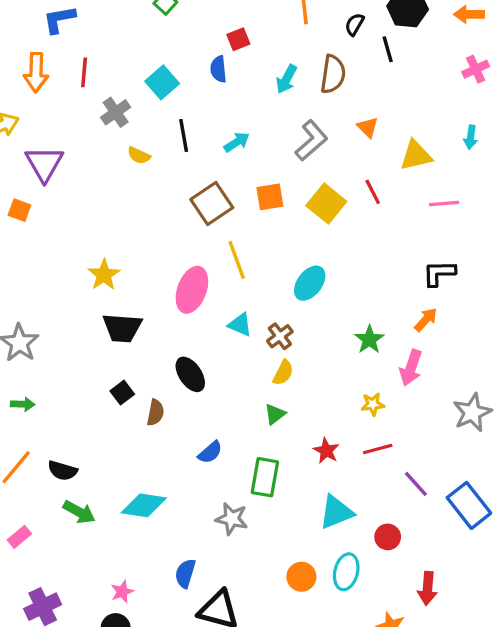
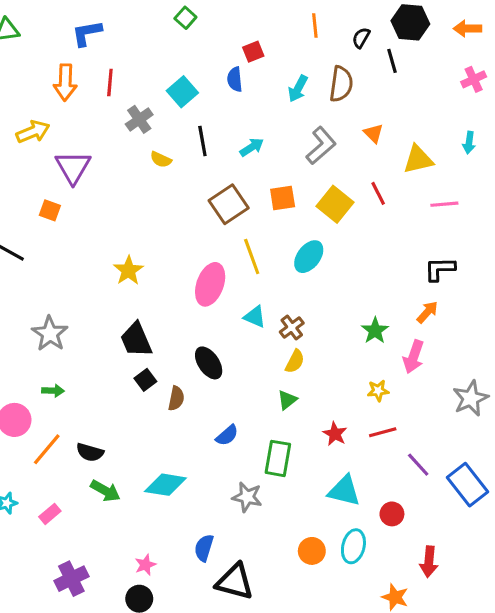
cyan ellipse: (310, 283) -> (309, 257), moved
black trapezoid: (122, 328) -> (136, 340), moved, turned 63
cyan triangle: (336, 512) -> (344, 491), turned 36

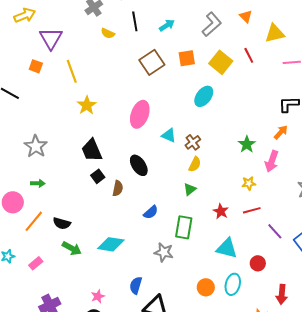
yellow line: (252, 257) -> (72, 71), moved

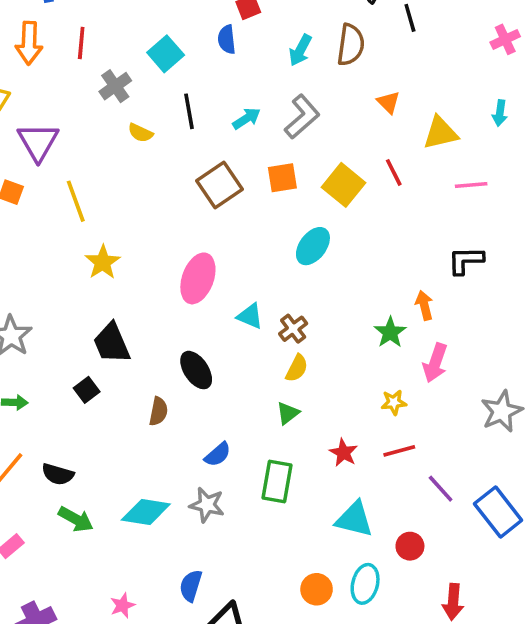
gray L-shape: (212, 24) -> (302, 117), moved
orange arrow: (281, 132) -> (424, 305), moved, turned -56
black square: (98, 176) -> (87, 390), moved
gray star: (164, 252) -> (207, 505), moved

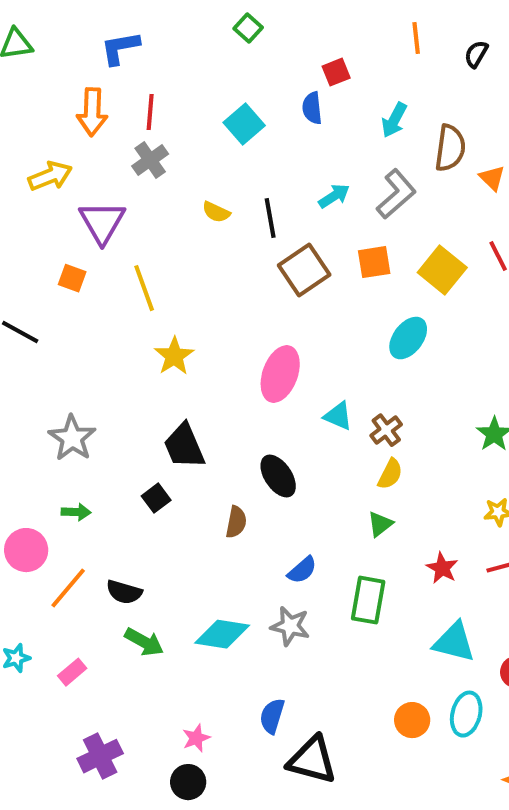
brown semicircle: (351, 45) -> (450, 148), moved
gray cross: (115, 86) -> (150, 160), moved
black line: (189, 111) -> (270, 218), moved

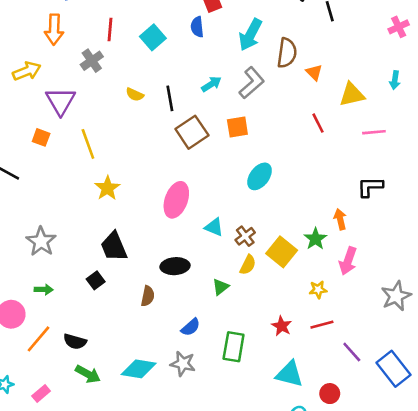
red line: (150, 112) -> (110, 29), moved
cyan arrow: (394, 120) -> (250, 35), size x1.4
yellow square: (442, 270) -> (282, 252), moved
black ellipse: (278, 476) -> (175, 266), turned -60
green triangle: (380, 524) -> (221, 287), moved

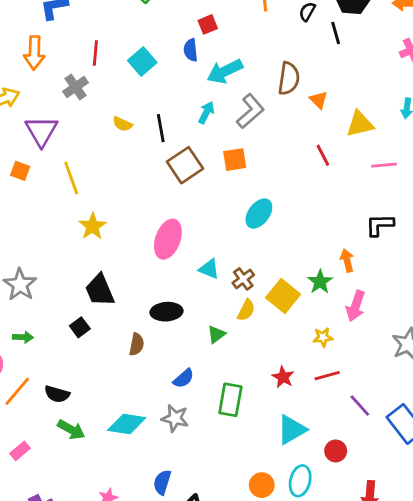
cyan arrow: (250, 35) -> (225, 71), moved, turned 36
cyan arrow: (211, 84) -> (206, 113), turned -30
cyan triangle: (289, 374) -> (292, 430), turned -44

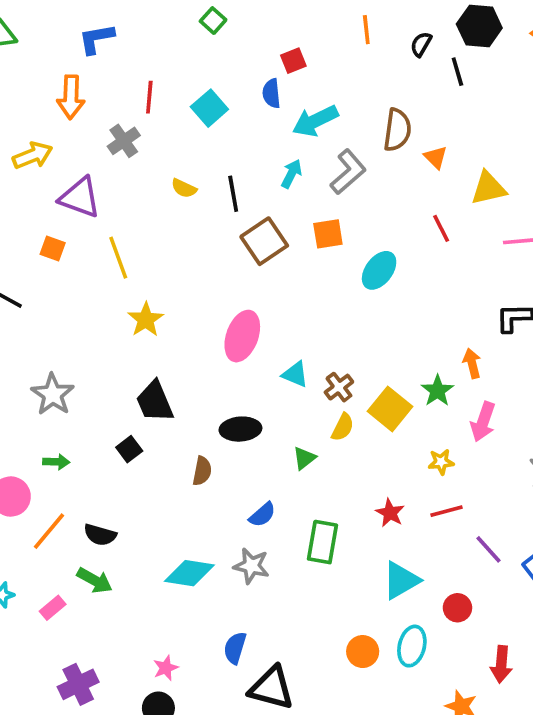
purple triangle: (41, 131) -> (80, 197), turned -40
cyan ellipse: (259, 214) -> (379, 270), moved
green arrow: (71, 430) -> (95, 580), moved

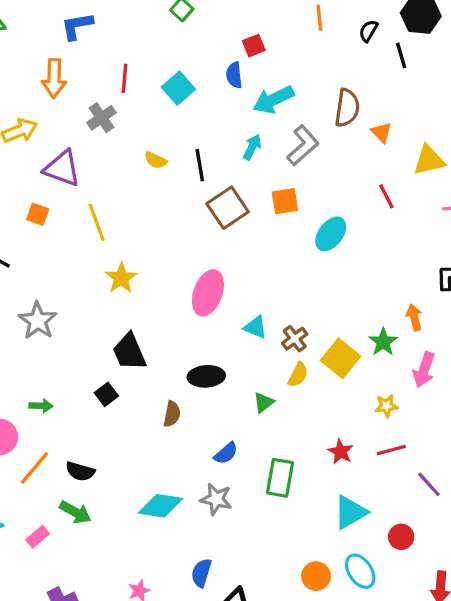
gray star: (53, 394) -> (38, 321), moved
cyan ellipse: (412, 646) -> (360, 571), turned -48

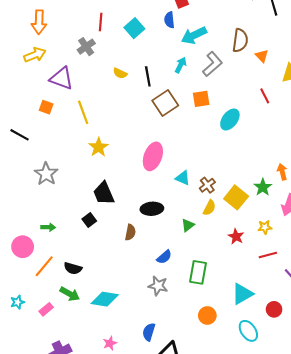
orange arrow: (54, 78) -> (39, 22), moved
red star: (341, 452) -> (236, 236), moved
cyan diamond: (160, 506) -> (105, 299), moved
orange circle: (316, 576) -> (207, 315), moved

